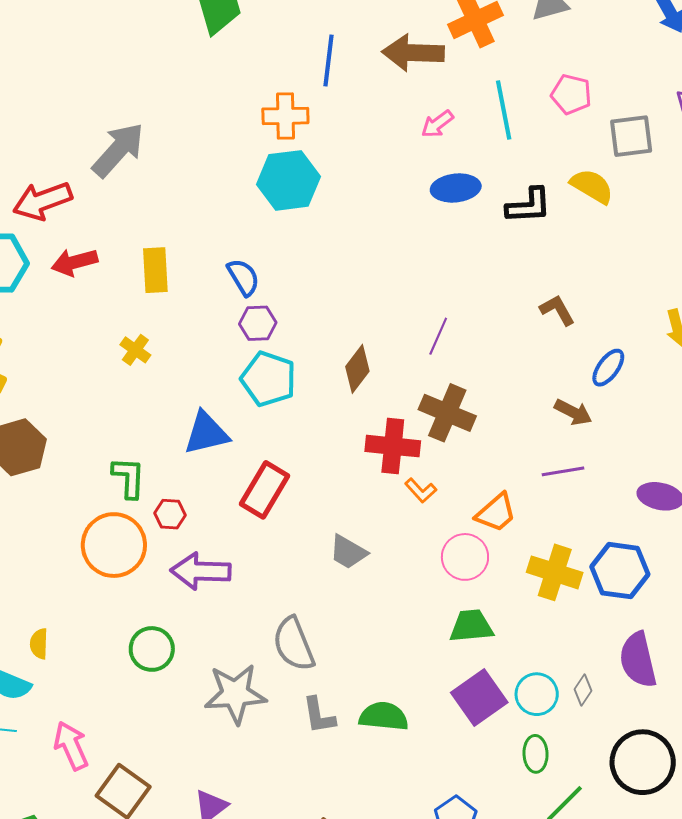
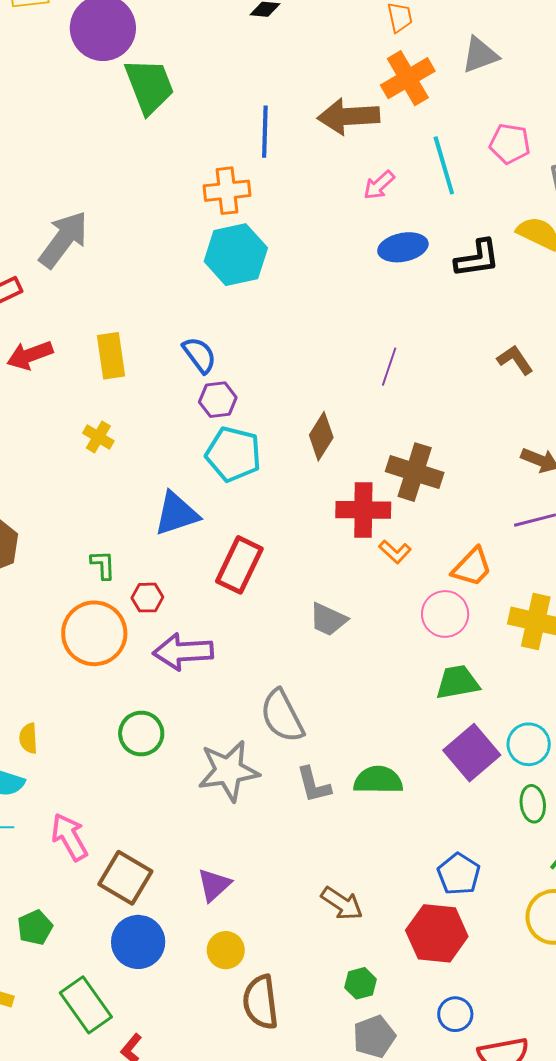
purple line: (438, 336) -> (389, 367), moved
green L-shape: (129, 478) -> (103, 565), size x0.7

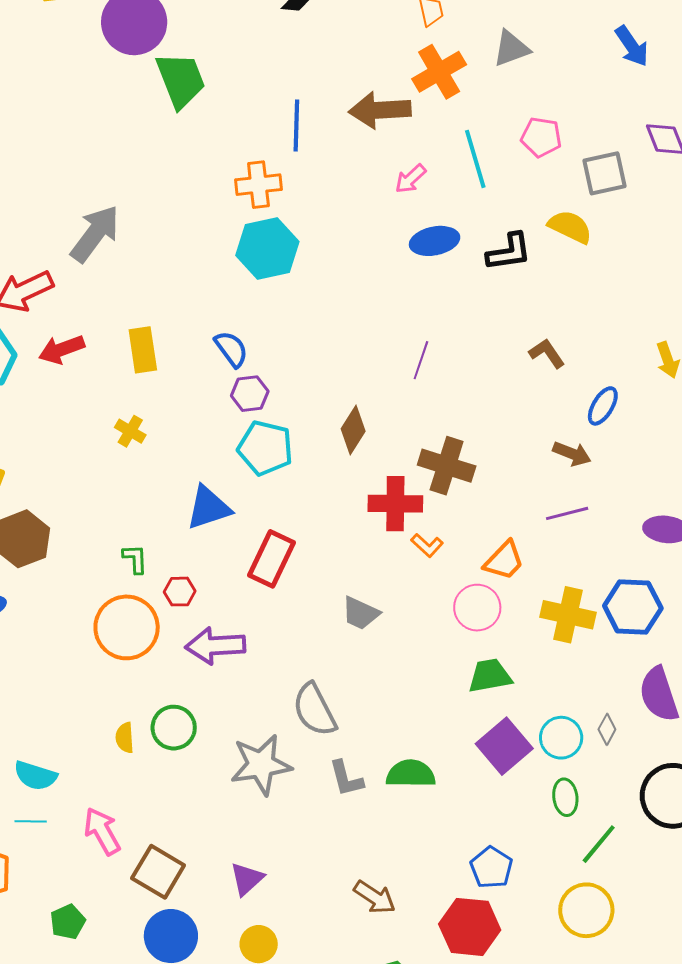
yellow semicircle: (28, 738) -> (125, 738), moved

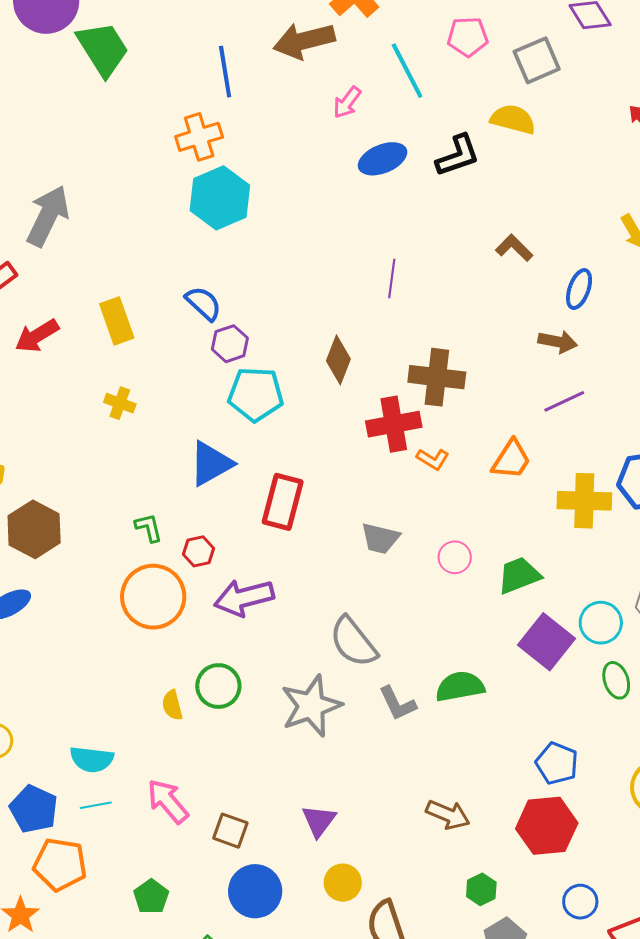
pink circle: (477, 608) -> (455, 557), moved, size x0.7
brown square: (158, 872) -> (230, 831), size x0.7

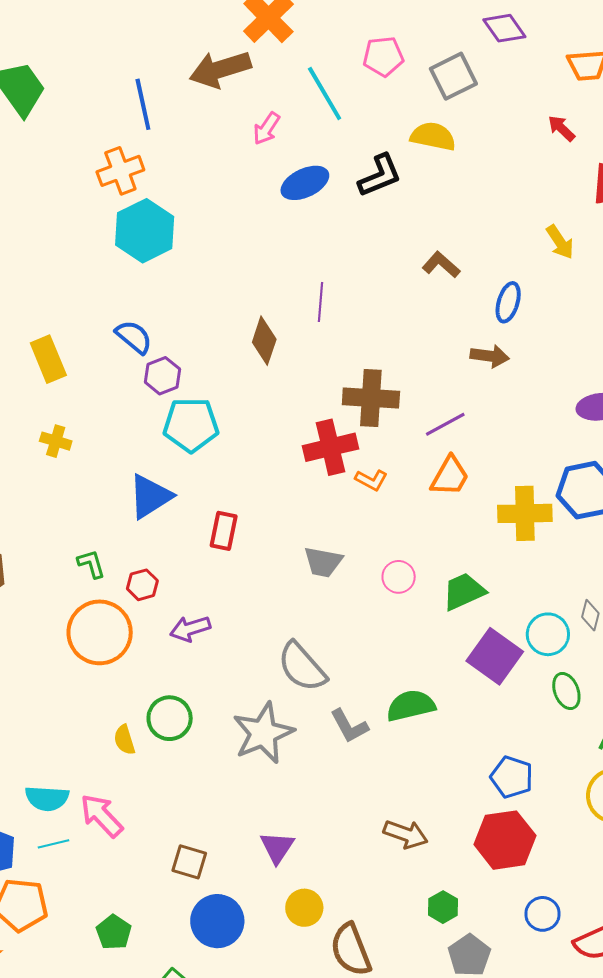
brown diamond: (338, 360) -> (264, 341), moved
purple line: (564, 401) -> (445, 424), moved
red rectangle: (283, 502) -> (224, 531), size x0.7
purple arrow: (244, 598) -> (190, 629), size x0.7
pink arrow: (168, 801) -> (102, 816), moved

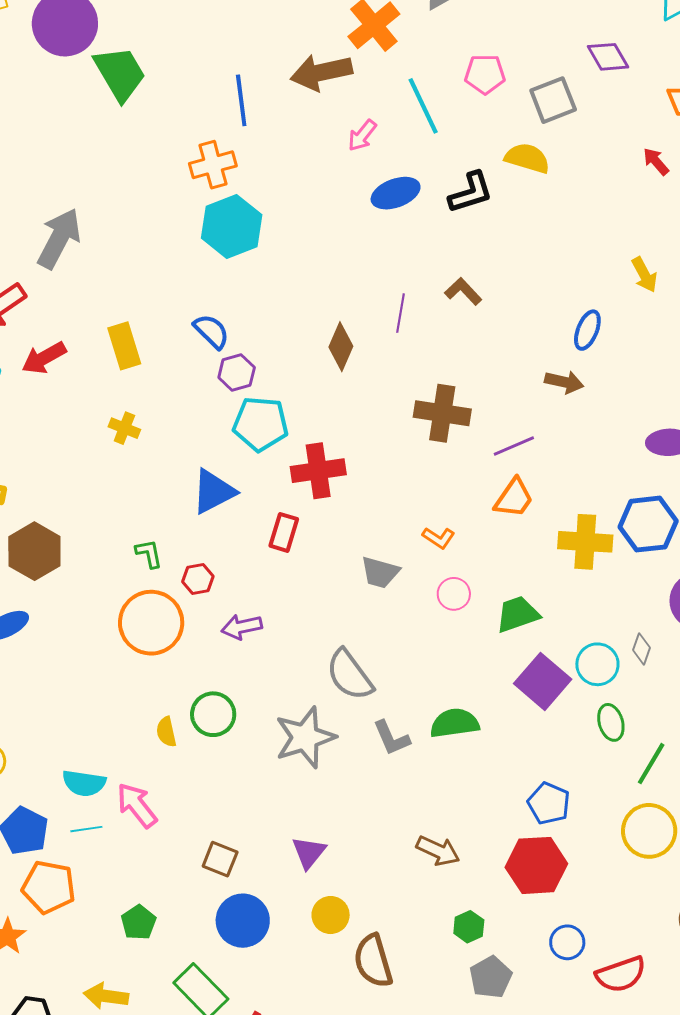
brown L-shape: (441, 265) -> (463, 291), moved
red cross: (330, 447) -> (318, 471), moved
orange L-shape: (371, 480) -> (439, 538), moved

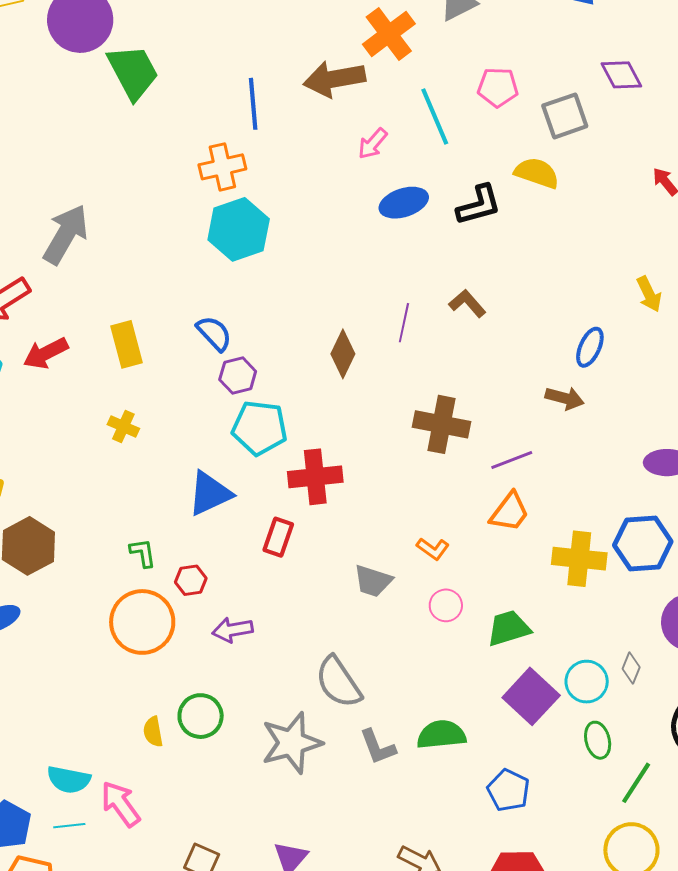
blue pentagon: (549, 803) -> (508, 790), moved

